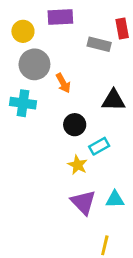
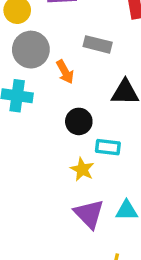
gray rectangle: (99, 44) -> (98, 44), moved
cyan rectangle: (99, 146) -> (108, 147), turned 36

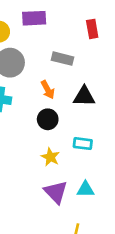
orange arrow: (65, 72) -> (48, 90), moved
cyan rectangle: (108, 147) -> (83, 144), moved

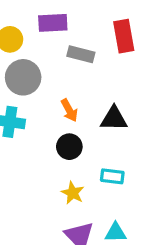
red rectangle: (92, 29) -> (124, 36), size x1.4
gray rectangle: (63, 59) -> (81, 54), moved

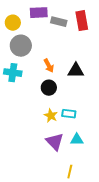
gray rectangle: (81, 54) -> (59, 22), moved
cyan rectangle: (112, 176) -> (69, 114), moved

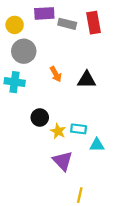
black circle: (49, 88) -> (40, 117), moved
cyan triangle: (77, 140) -> (97, 145), moved

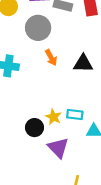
gray circle: (24, 51) -> (38, 28), moved
black circle: (40, 117) -> (34, 128), moved

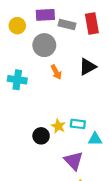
black triangle: (83, 63) -> (88, 67), moved, turned -30
purple triangle: (58, 148) -> (73, 161), moved

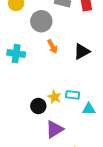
black triangle: (88, 67) -> (82, 52), moved
purple triangle: (73, 161) -> (54, 129), moved, turned 42

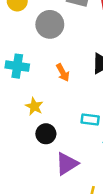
orange arrow: (52, 46) -> (63, 73), moved
yellow star: (54, 97) -> (34, 106), moved

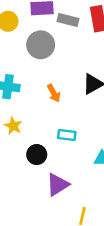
yellow star: (34, 106) -> (13, 126), moved
cyan rectangle: (90, 119) -> (67, 135), moved

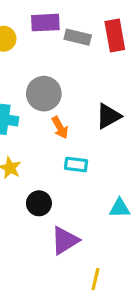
gray circle: (41, 45) -> (44, 94), moved
cyan rectangle: (67, 135) -> (76, 165), moved

